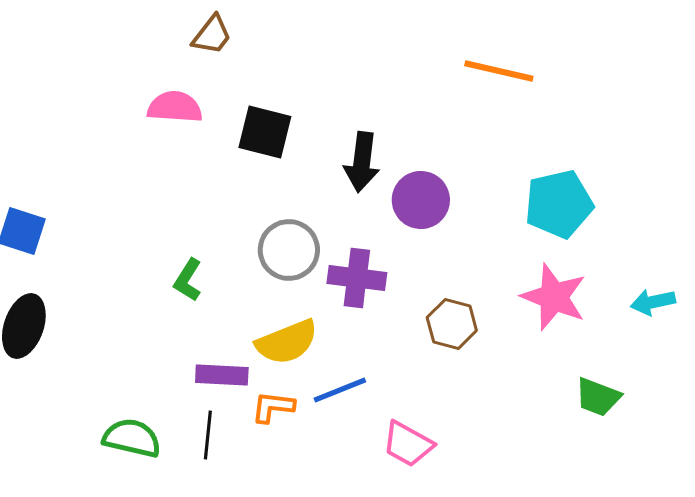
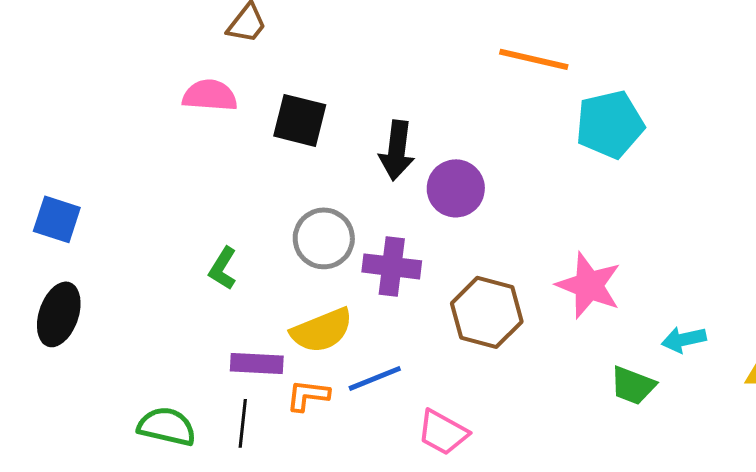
cyan pentagon: (559, 204) -> (610, 124), moved
cyan arrow: (653, 302) -> (684, 339), moved
brown hexagon: (452, 324) -> (487, 312), size x1.4

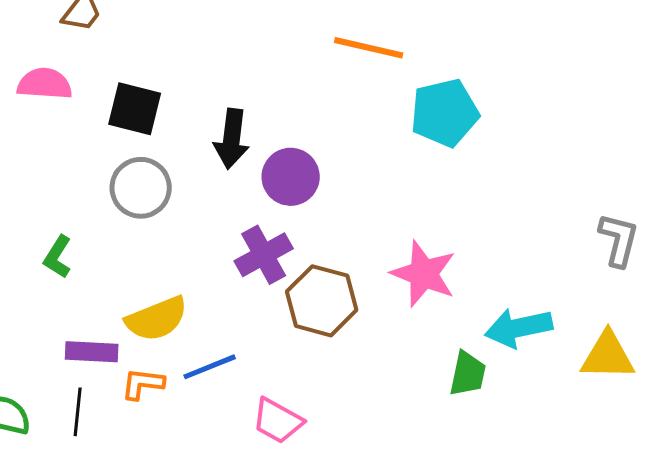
gray circle: (324, 238) -> (141, 188), moved
purple cross: (392, 266) -> (264, 255), moved, turned -36
cyan arrow: (684, 339) -> (519, 328), size x1.5
green trapezoid: (633, 385) -> (468, 374), turned -99

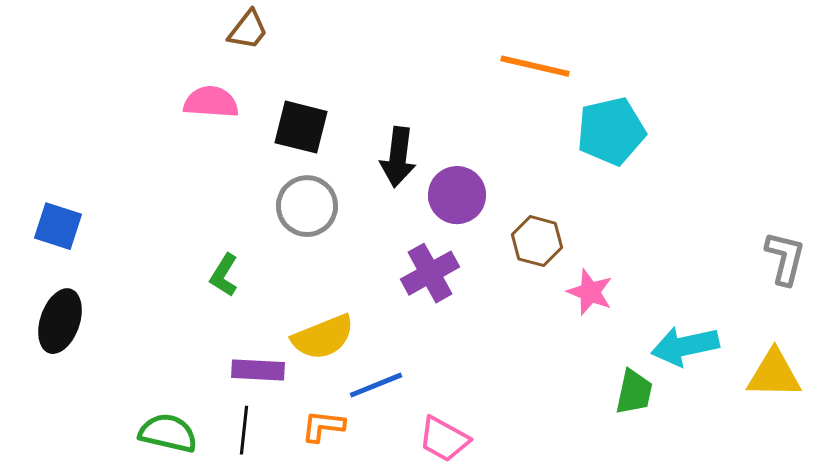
pink star: (424, 274) -> (590, 292), size x0.7
brown hexagon: (322, 301) -> (537, 241), moved, size x0.7
orange L-shape: (143, 384) -> (323, 426), moved

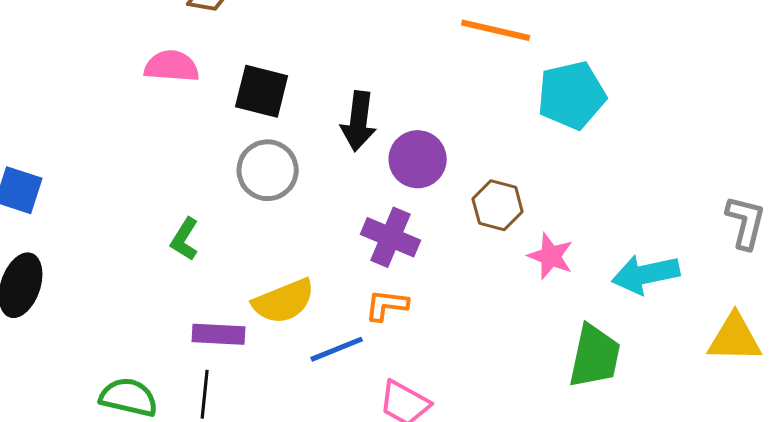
purple cross: (430, 273) -> (391, 237), turned -38
cyan arrow: (685, 346) -> (646, 274), moved
green trapezoid: (634, 392) -> (595, 356), size x1.4
orange L-shape: (323, 426) -> (387, 305), moved

